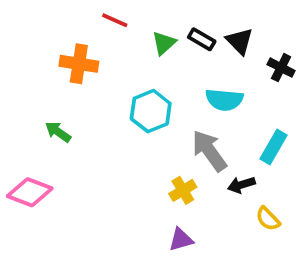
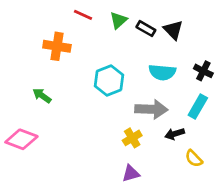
green triangle: (164, 43) -> (119, 20), moved
black cross: (281, 68) -> (203, 71), moved
gray arrow: (209, 151) -> (151, 109), turned 128

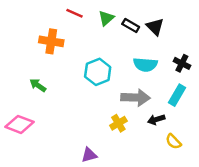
purple triangle: (131, 174) -> (89, 155), moved

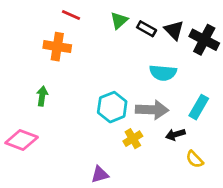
red line: (74, 13) -> (71, 15), moved
black cross: (182, 63) -> (204, 40), moved, size x1.5
cyan hexagon: (98, 72) -> (112, 107), moved
green arrow: (38, 85) -> (42, 96), turned 63

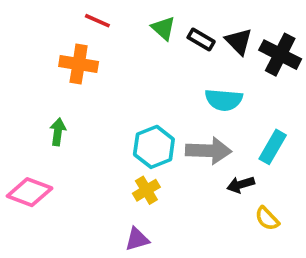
green triangle: (119, 21) -> (163, 28), turned -36
yellow cross: (133, 139) -> (146, 190), moved

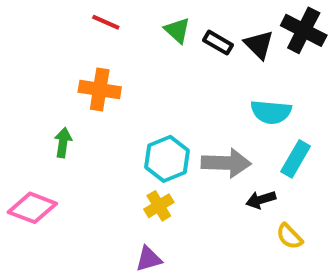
black cross: (280, 55) -> (304, 30), moved
orange cross: (79, 64) -> (100, 90), moved
cyan semicircle: (224, 100) -> (271, 112), moved

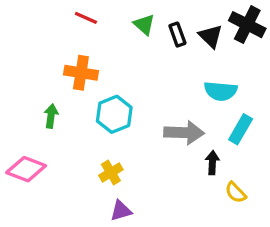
black rectangle: (218, 43) -> (177, 35), turned 40
cyan hexagon: (167, 159) -> (114, 114), moved
black arrow: (261, 200) -> (212, 163), turned 110
yellow cross: (159, 206) -> (111, 173), moved

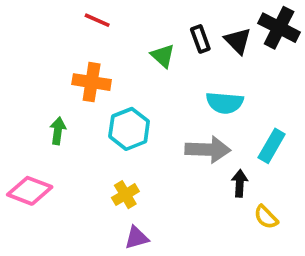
green triangle: (144, 25) -> (163, 56), moved
cyan semicircle: (221, 91) -> (225, 103), moved

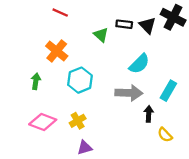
black rectangle: (200, 39) -> (124, 24), turned -63
orange cross: (92, 82) -> (57, 51), turned 30
cyan semicircle: (225, 103) -> (139, 64), turned -50
pink diamond: (30, 191) -> (43, 122), moved

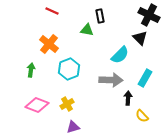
black rectangle: (124, 24) -> (100, 16), moved, turned 72
black triangle: (147, 25) -> (140, 38), moved
green triangle: (101, 35) -> (87, 30), turned -32

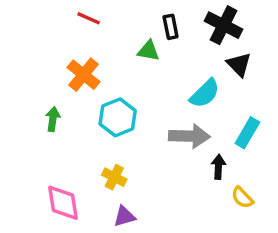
black cross: (149, 15) -> (224, 25), moved
yellow cross: (67, 104) -> (114, 177), turned -32
pink diamond: (37, 105) -> (63, 203), moved, turned 60

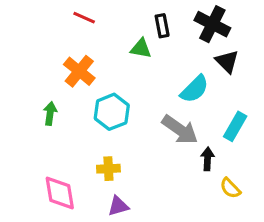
gray arrow: (189, 136) -> (180, 130), turned 33
yellow cross: (114, 177) -> (108, 169), turned -30

